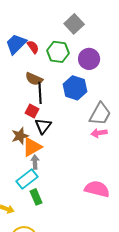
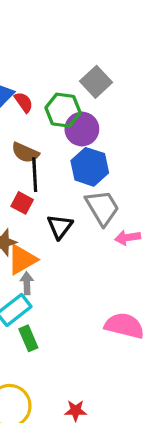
gray square: (74, 24) -> (96, 82), moved
purple circle: (89, 59) -> (82, 129), moved
gray trapezoid: (100, 114) -> (102, 208), moved, turned -60
black triangle: (43, 126) -> (60, 227), moved

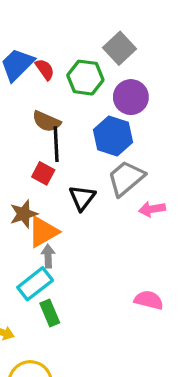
purple circle: (82, 129) -> (131, 97), moved
gray trapezoid: (102, 208) -> (126, 178), turned -99
pink semicircle: (124, 326) -> (149, 300), size x0.7

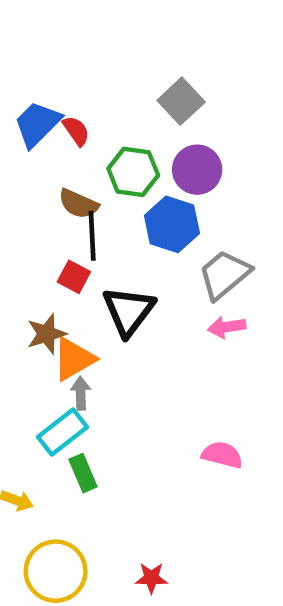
green hexagon: (85, 78) -> (133, 172), moved
gray trapezoid: (126, 178) -> (224, 275), moved
black triangle: (82, 198) -> (129, 311), size x1.4

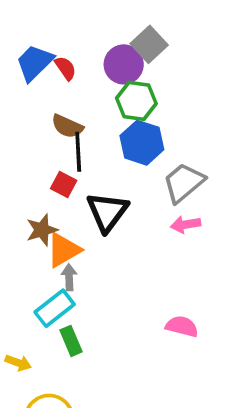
purple circle: (197, 170) -> (124, 64), moved
green hexagon: (133, 172) -> (136, 101), moved

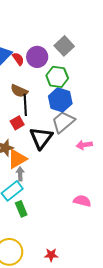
purple circle: (124, 64) -> (37, 57), moved
gray trapezoid: (184, 183) -> (63, 122), moved
red square: (64, 185) -> (17, 123), turned 32

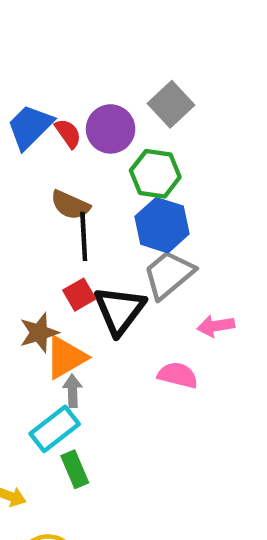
red square: (17, 123) -> (79, 295), moved
pink semicircle: (82, 201) -> (178, 375), moved

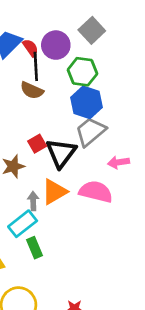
black line: (84, 236) -> (36, 66), moved
orange triangle: (66, 357) -> (54, 192), moved
pink semicircle: (178, 375) -> (96, 192), size x1.4

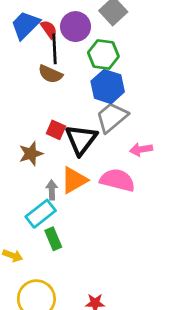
red square: (37, 144) -> (56, 130), turned -36

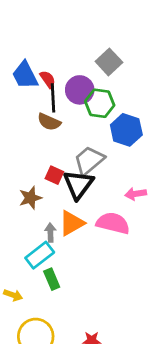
blue trapezoid: (25, 25) -> (25, 75), turned -72
purple circle: (75, 27) -> (80, 90), moved
blue hexagon: (108, 87) -> (126, 130), moved
gray trapezoid: (112, 117) -> (89, 161), moved

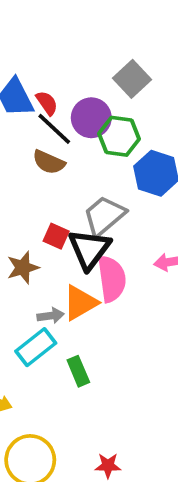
black line: (53, 98) -> (54, 129), turned -44
pink semicircle: (113, 223) -> (112, 279), moved, turned 68
gray arrow: (50, 232) -> (51, 316), turned 84
green rectangle: (52, 279) -> (78, 371), moved

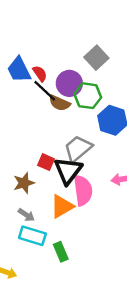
brown semicircle: (49, 162) -> (60, 103), moved
gray arrow: (51, 316) -> (26, 215), moved, turned 42
cyan rectangle: (36, 347) -> (32, 236), turned 55

